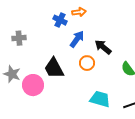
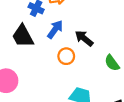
black trapezoid: (54, 68) -> (23, 36), moved

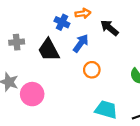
black arrow: (84, 38) -> (109, 28), moved

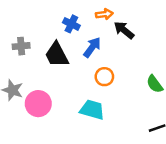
orange arrow: (83, 13) -> (104, 14), moved
cyan trapezoid: (106, 110) -> (92, 110), moved

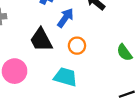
black trapezoid: (57, 55) -> (41, 40), moved

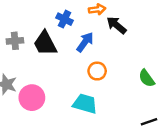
black trapezoid: (41, 40) -> (45, 43), moved

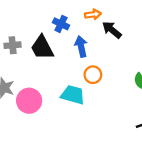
blue arrow: (85, 42) -> (81, 46), turned -48
cyan trapezoid: (85, 104) -> (73, 95), moved

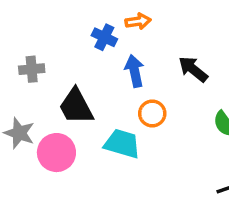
orange arrow: (93, 14) -> (138, 21), moved
black arrow: (112, 30) -> (193, 69), moved
black trapezoid: (42, 48) -> (76, 106), moved

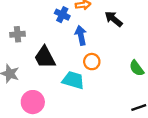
black arrow: (193, 69) -> (114, 19), moved
pink circle: (56, 153) -> (33, 102), moved

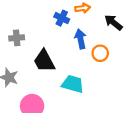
orange circle: (92, 62) -> (100, 53), moved

